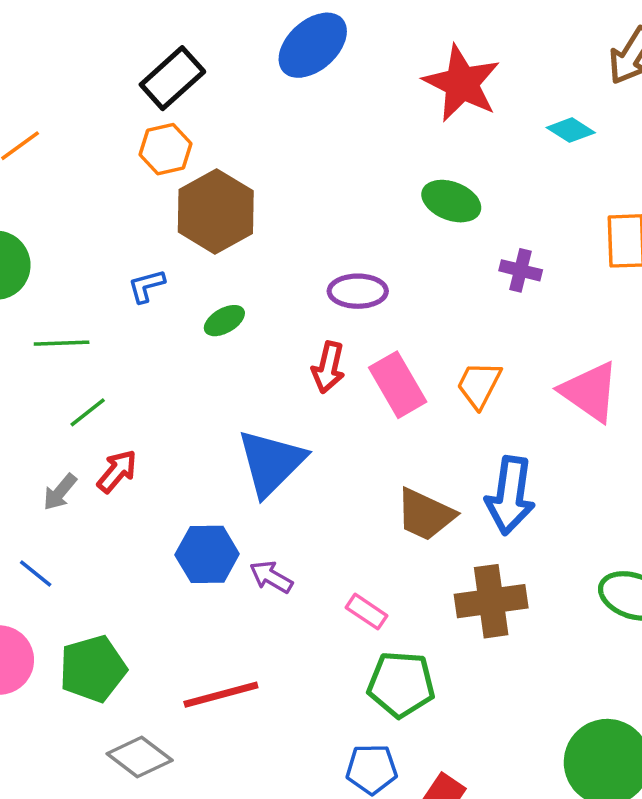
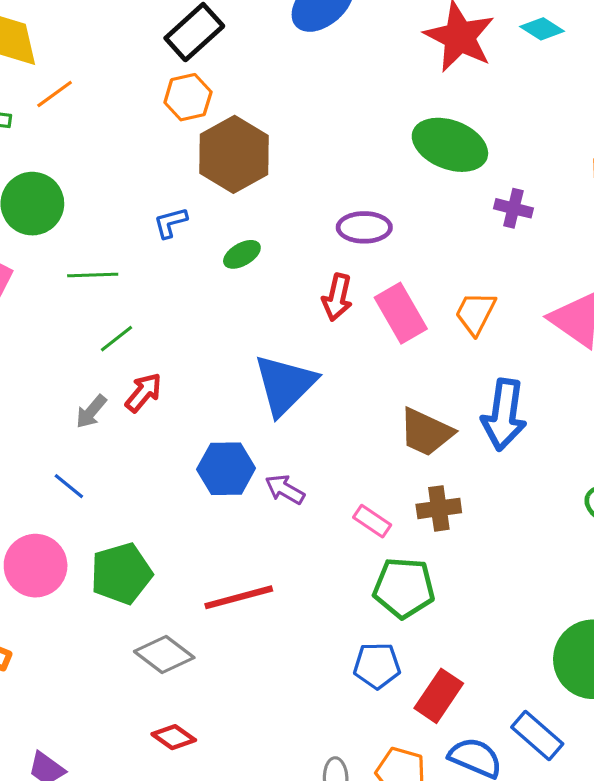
cyan diamond: (571, 130) -> (542, 29), moved
green ellipse: (451, 201) -> (450, 145), size x1.4
brown cross: (491, 601) -> (439, 508), moved, size x0.7

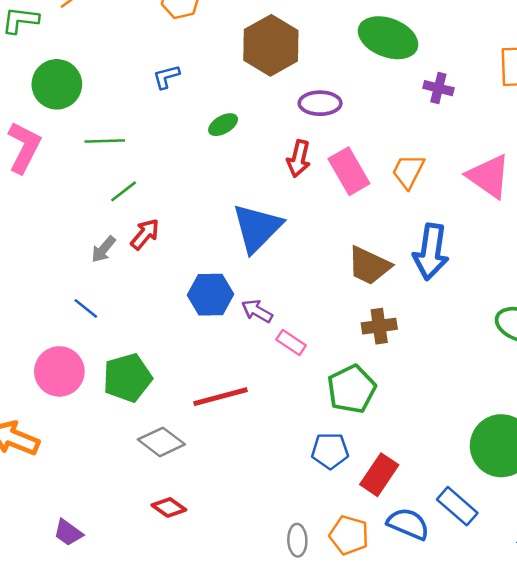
brown hexagon: (234, 154) -> (271, 45), moved
blue L-shape: (170, 223) -> (166, 77), moved
pink rectangle: (372, 521) -> (291, 342), moved
green pentagon: (404, 588) -> (352, 389), turned -30

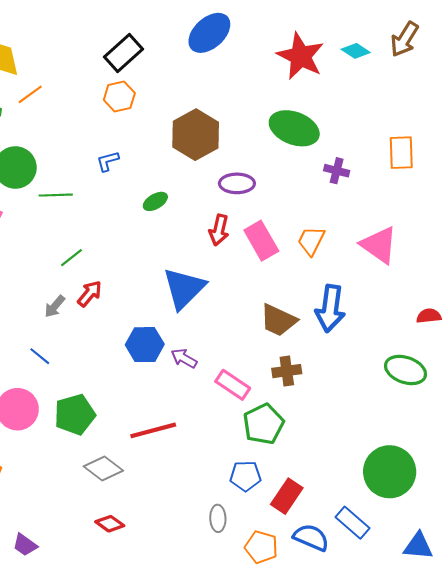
green line: (105, 141) -> (56, 195), moved
pink rectangle: (291, 342) -> (233, 385), moved, size x1.4
gray ellipse: (297, 540) -> (218, 518), moved

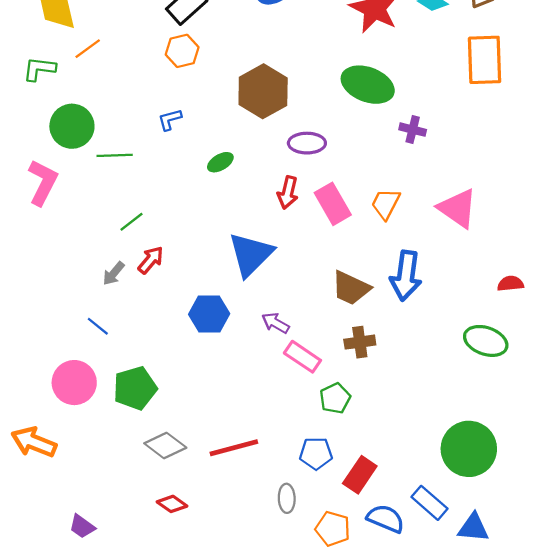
orange rectangle: (401, 153) -> (485, 60), moved, size x1.4
purple arrow: (184, 358) -> (275, 323), moved
green pentagon: (263, 424) -> (335, 398), size x0.7
red line: (153, 430) -> (234, 448), moved
blue triangle: (418, 546) -> (473, 528), moved

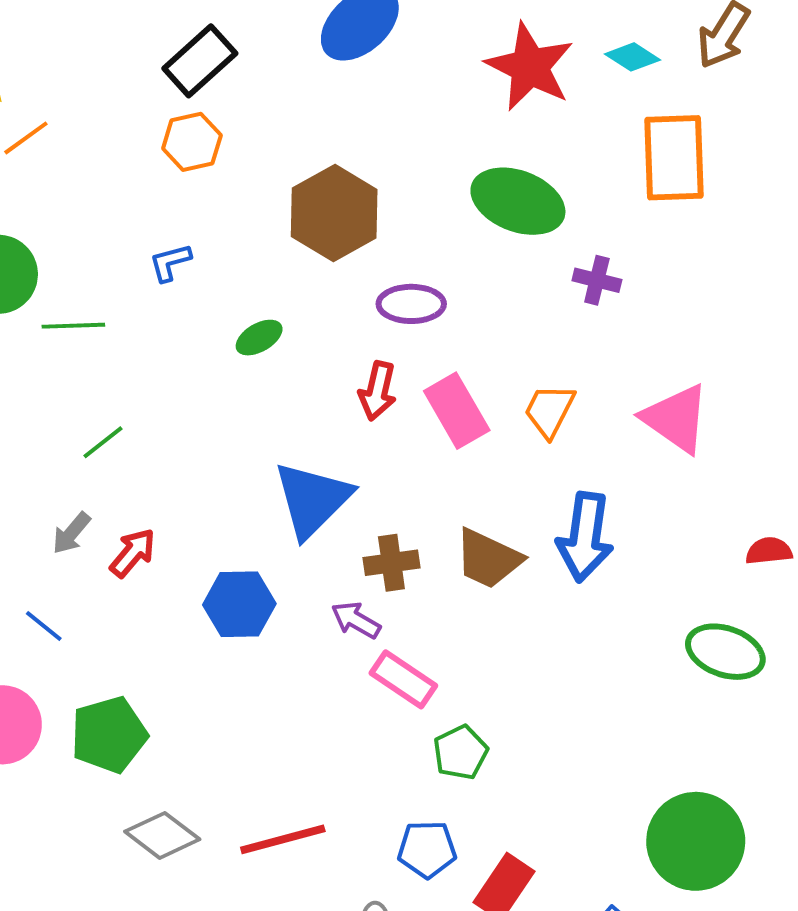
orange rectangle: (485, 60) -> (674, 158), moved
red arrow: (151, 260) -> (133, 553), moved
brown cross: (360, 342) -> (391, 563), moved

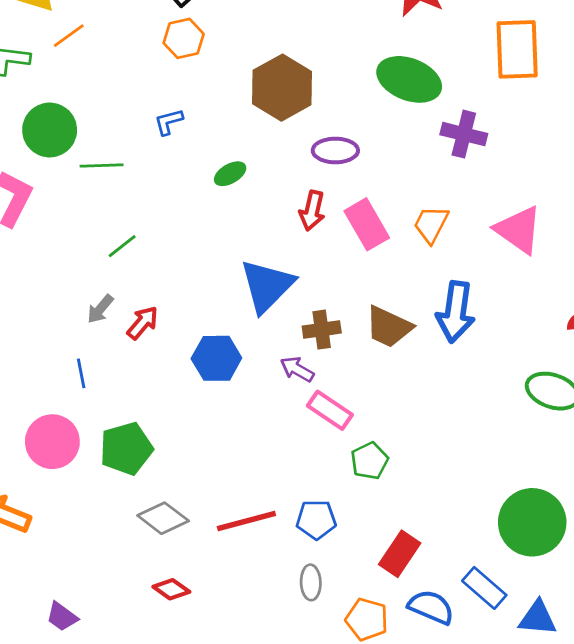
purple cross: (597, 280) -> (464, 134), size x1.4
blue line: (44, 626) -> (81, 373), turned 40
blue pentagon: (427, 849) -> (316, 520), moved

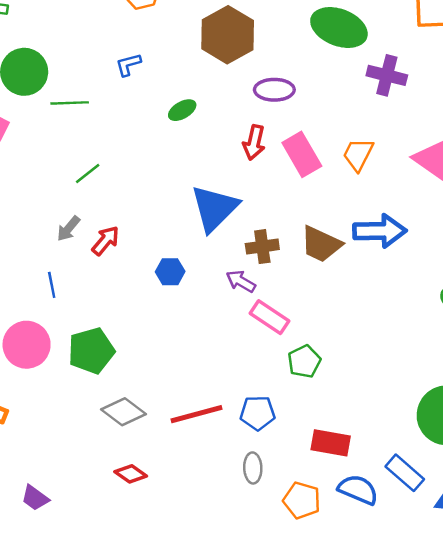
blue arrow: (456, 312) -> (380, 231), turned -99
blue hexagon: (216, 358) -> (170, 272), size x0.7
red rectangle: (400, 554) -> (331, 443), turned 66

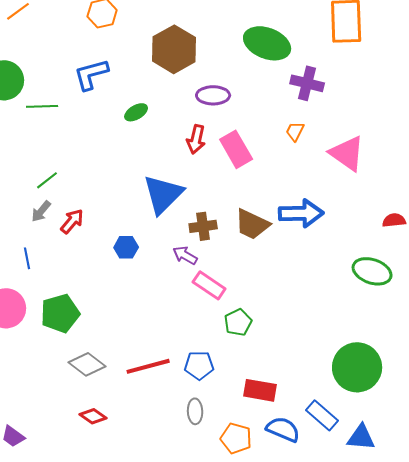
blue L-shape: (128, 65) -> (91, 74), size x1.6
orange trapezoid: (358, 154) -> (295, 131), moved, size x0.7
green line: (88, 174) -> (47, 180), moved

